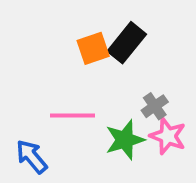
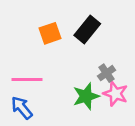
orange square: (93, 48) -> (50, 33), moved
pink line: (73, 116) -> (27, 80), moved

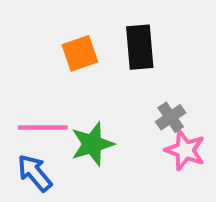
black rectangle: (87, 29) -> (140, 47), turned -44
green star: (86, 96) -> (92, 144), moved

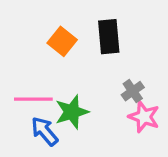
orange square: (80, 53) -> (62, 41), turned -32
blue arrow: (35, 173) -> (45, 131), moved

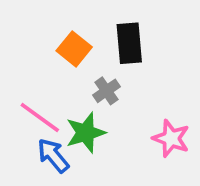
gray cross: (133, 91) -> (106, 91), moved
pink line: (33, 99) -> (40, 117), turned 36

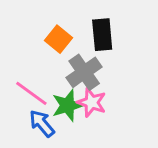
gray cross: (106, 91) -> (84, 72), size x1.6
pink star: (171, 138) -> (92, 102), moved

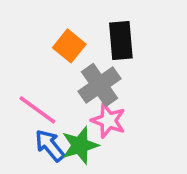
green star: (68, 105) -> (80, 145), moved

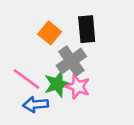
blue arrow: (50, 145) -> (36, 105), turned -55
green star: (80, 145) -> (57, 84), moved

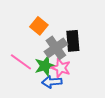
black rectangle: (87, 29) -> (73, 41), moved
blue arrow: (36, 105) -> (52, 82), moved

